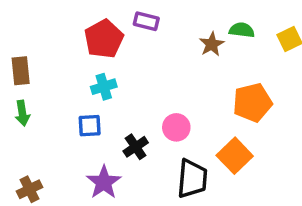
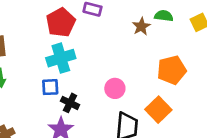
cyan cross: (104, 87) -> (61, 58), size x1.5
black cross: (136, 147) -> (70, 103), moved, turned -30

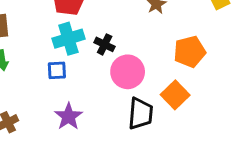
pink circle: (115, 88) -> (128, 72), size x1.5
black cross: (70, 103) -> (105, 44), moved

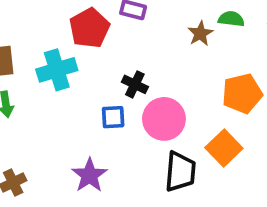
cyan cross: (68, 39) -> (57, 70), moved
blue square: (57, 70) -> (113, 117), moved

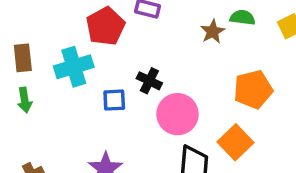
blue square: (113, 117) -> (114, 100), moved

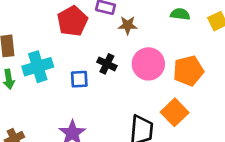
brown star: (213, 32) -> (128, 25), moved, turned 30
cyan cross: (74, 67) -> (38, 67), moved
pink circle: (177, 114) -> (148, 64), moved

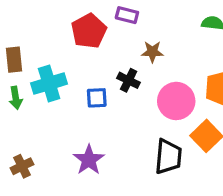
brown star: (128, 25) -> (152, 52), moved
pink circle: (148, 64) -> (176, 101), moved

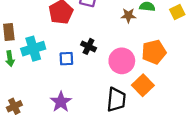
brown star: (152, 52) -> (128, 15), moved

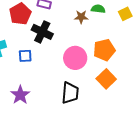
black cross: (89, 46) -> (42, 32), moved, size x1.5
orange square: (143, 85) -> (106, 79), moved

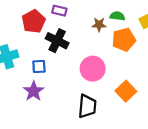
orange pentagon: (104, 50) -> (124, 40), moved
purple star: (20, 95) -> (34, 91), moved

